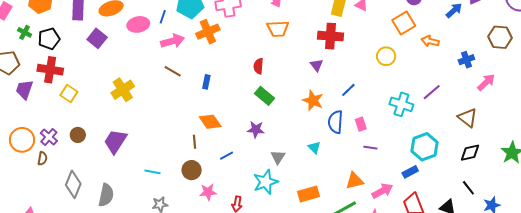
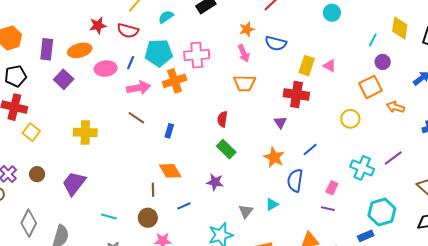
yellow cross: (123, 90) -> (85, 132), turned 30
pink rectangle: (361, 124) -> (332, 188), moved, turned 40
cyan triangle: (314, 147) -> (272, 204), turned 40
gray triangle: (278, 157) -> (246, 211), moved

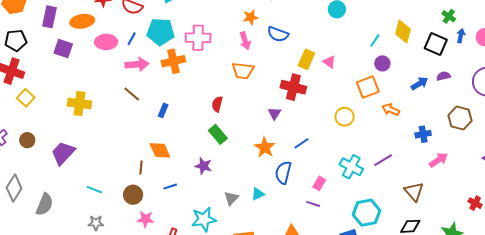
purple square: (64, 79) -> (63, 48), turned -30

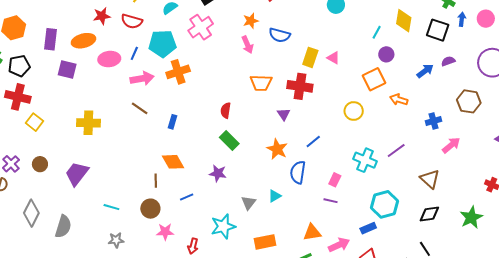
pink cross: (198, 38) -> (201, 27), moved, turned -30
orange trapezoid: (243, 71) -> (261, 83), moved

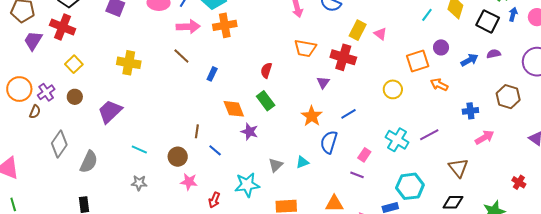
purple circle: (386, 54) -> (441, 47), moved
yellow square: (34, 122) -> (74, 64), moved
orange diamond: (173, 162) -> (234, 109), moved
brown line: (156, 181) -> (197, 131), moved
blue line: (187, 197) -> (215, 150), turned 56

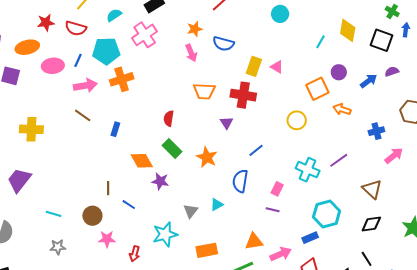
orange star: (312, 116) -> (207, 157), moved

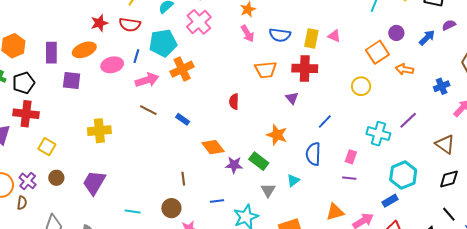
blue semicircle: (223, 44) -> (280, 35), moved
blue rectangle: (115, 129) -> (183, 119), turned -64
green rectangle: (172, 148) -> (259, 161), moved
blue line: (129, 205) -> (217, 201), moved, turned -32

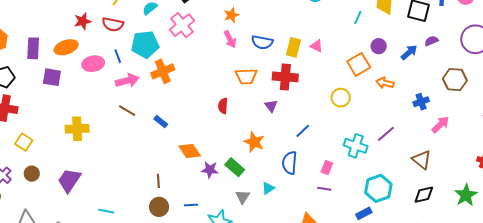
blue line: (136, 56) -> (118, 56), turned -40
red semicircle: (234, 101) -> (223, 106), moved
brown circle: (171, 208) -> (159, 207), moved

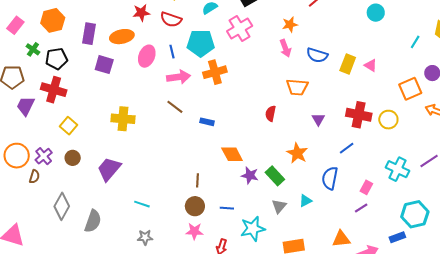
pink ellipse: (93, 64) -> (147, 56), turned -65
red cross: (285, 77) -> (359, 115), moved
blue rectangle: (161, 122) -> (207, 122), turned -32
purple line: (324, 189) -> (361, 208), turned -48

